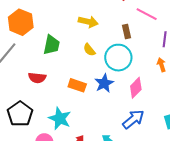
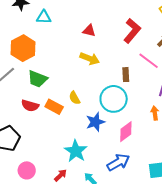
green trapezoid: (52, 45) -> (37, 79), moved, turned 90
yellow semicircle: (89, 50) -> (75, 98), moved
orange rectangle: (77, 85) -> (54, 107), moved
cyan star: (60, 118) -> (76, 151), moved

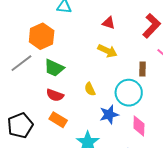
red semicircle: (30, 106) -> (55, 95), moved
orange rectangle: (54, 107) -> (58, 120), moved
pink diamond: (126, 132) -> (139, 126), turned -55

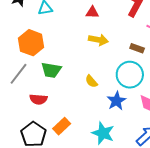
brown rectangle: (143, 69) -> (137, 48), turned -56
red semicircle: (55, 95) -> (38, 99), moved
orange rectangle: (58, 120) -> (62, 126), moved, turned -60

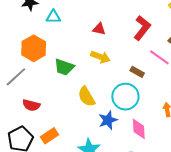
green trapezoid: (51, 70) -> (64, 67), moved
yellow semicircle: (91, 81) -> (86, 97), size x1.5

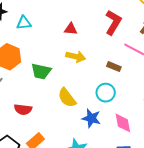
cyan circle: (125, 97) -> (106, 93), size x0.7
red semicircle: (31, 105) -> (23, 109), moved
blue star: (108, 120) -> (91, 118), turned -30

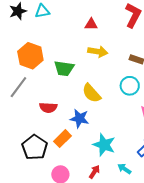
cyan triangle: (24, 23) -> (42, 11), moved
blue star: (91, 118) -> (79, 119), moved

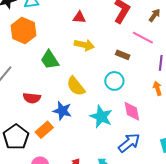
orange hexagon: (30, 56) -> (23, 30), moved
green trapezoid: (64, 68) -> (50, 60), turned 45
cyan star: (104, 145) -> (101, 117), moved

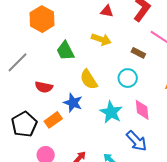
red triangle: (79, 17) -> (107, 11), moved
blue arrow: (129, 143) -> (136, 141), turned 80

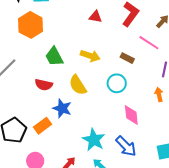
yellow arrow: (101, 39) -> (90, 56), moved
red semicircle: (44, 87) -> (44, 85), moved
cyan star: (111, 112) -> (94, 140), moved

